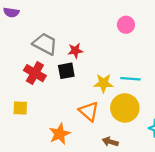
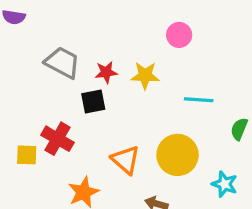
red cross: (35, 73) -> (58, 139), moved
cyan line: (130, 79) -> (199, 100), moved
yellow star: (103, 83) -> (145, 75), moved

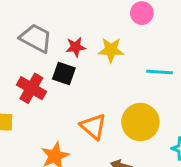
black square: (93, 101) -> (64, 73), turned 30
red cross: (58, 139) -> (31, 88), moved

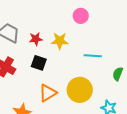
black square: (64, 73) -> (39, 63), moved
orange triangle: (93, 126) -> (48, 93), turned 48

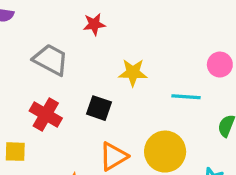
pink circle: (81, 16) -> (220, 65), moved
red star: (36, 39) -> (94, 24), moved

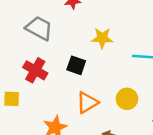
yellow circle: (165, 152) -> (127, 99), size x0.7

